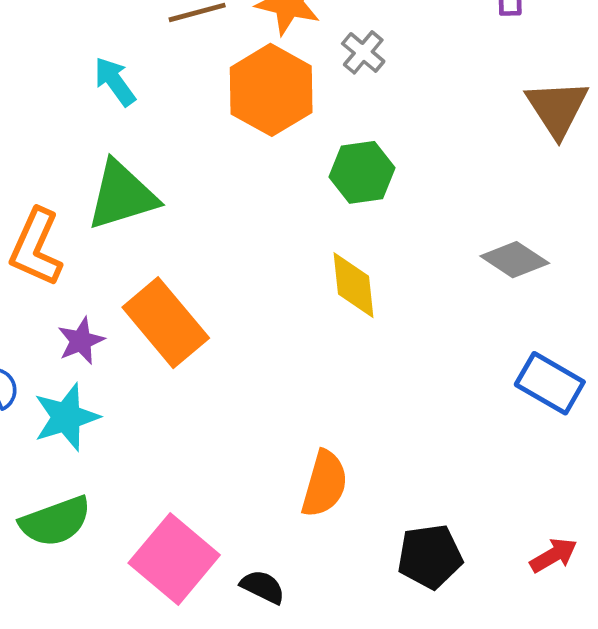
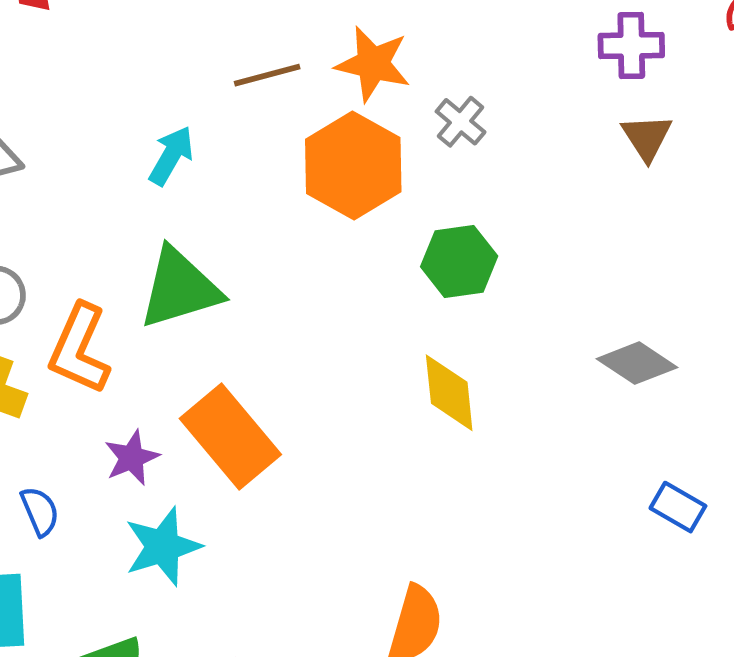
cyan arrow: (115, 81) -> (171, 156), turned 66
brown triangle: (557, 108) -> (647, 137), moved, size x0.7
blue rectangle: (550, 383) -> (678, 507), size x0.7
cyan star: (66, 417) -> (163, 547), moved

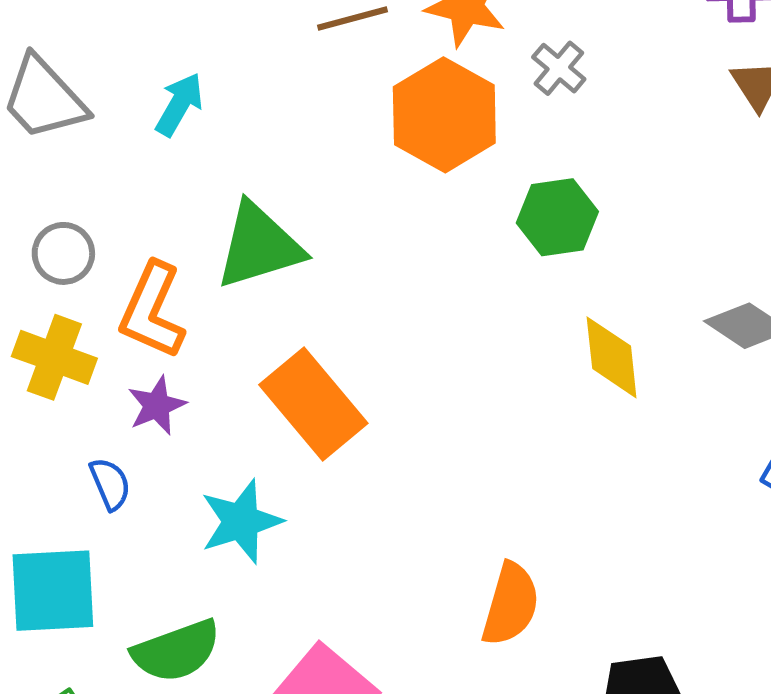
cyan arrow: (171, 156) -> (179, 104), moved
yellow diamond: (449, 393) -> (612, 357), moved
purple star: (132, 458) -> (157, 406), moved

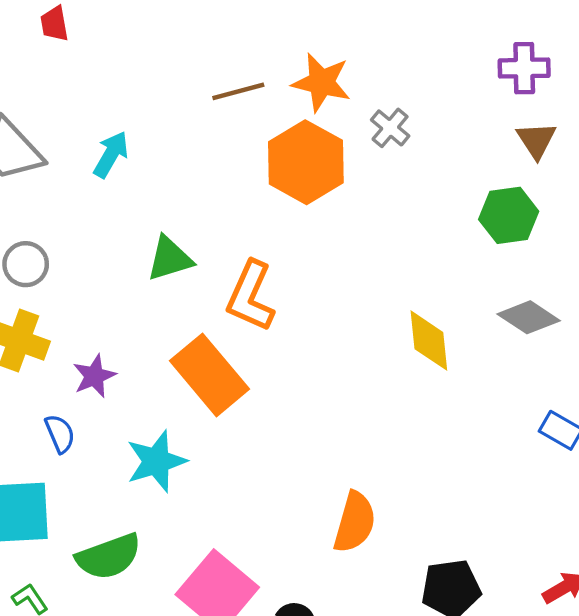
green hexagon: (557, 217) -> (509, 215), moved
green triangle: (259, 246) -> (170, 259), size x0.7
orange L-shape: (152, 311) -> (251, 296), moved

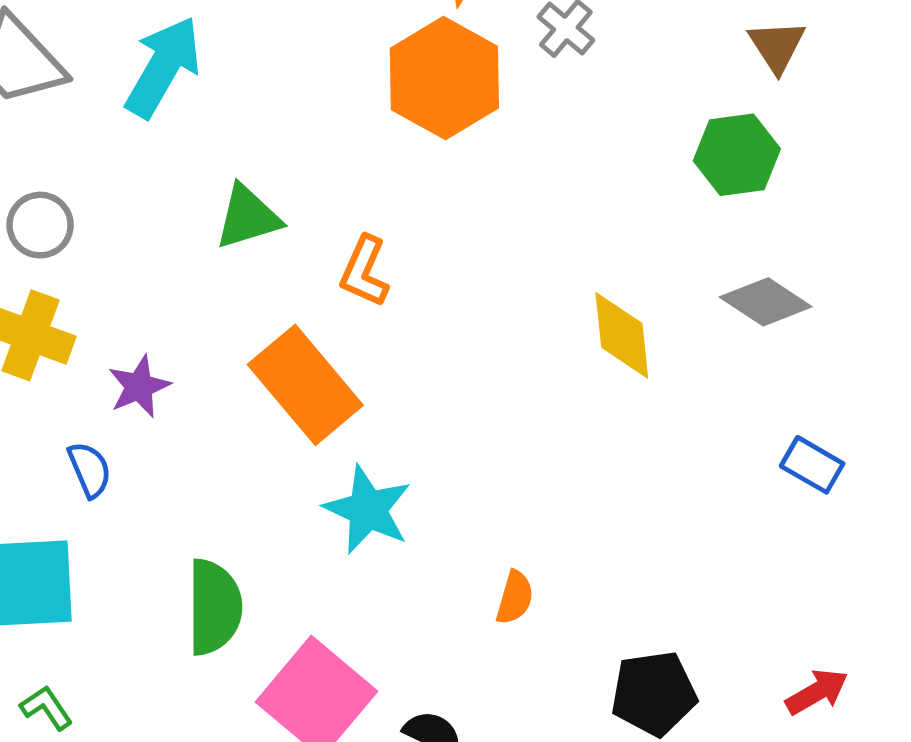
cyan arrow: (111, 154) -> (163, 67), size x1.5
orange L-shape: (251, 296) -> (365, 271), size x0.7
cyan star: (156, 461) -> (368, 510), moved, turned -30
orange semicircle: (355, 522) -> (515, 597), size x0.6
green semicircle: (109, 557) -> (214, 607), moved, turned -70

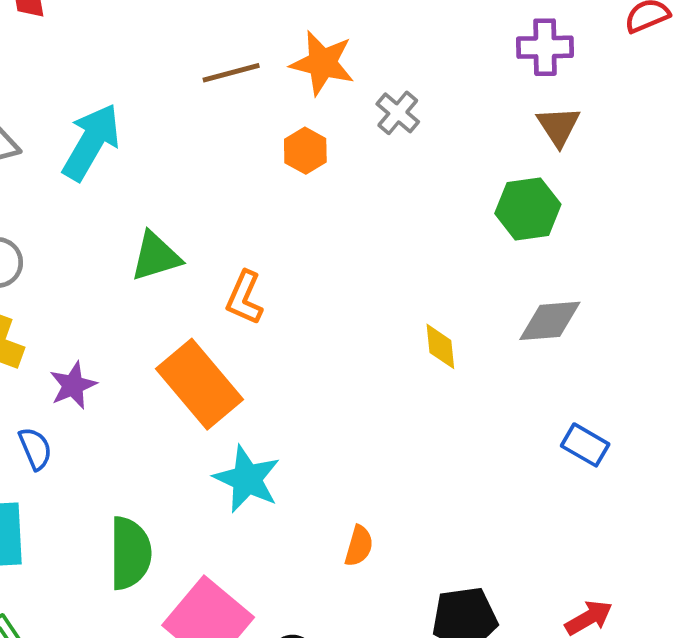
orange hexagon: (444, 78) -> (305, 151), size x0.5
gray diamond: (766, 302) -> (550, 321), turned -38
yellow diamond: (622, 335) -> (440, 346), size x0.7

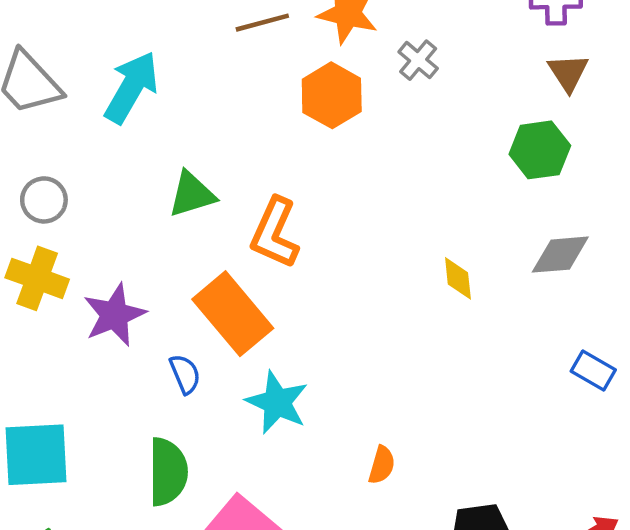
orange hexagon: (305, 151) -> (332, 95), size x1.5
orange L-shape: (245, 298) -> (275, 233), size x1.4
purple star: (73, 385) -> (114, 315), size x1.4
blue semicircle: (35, 449) -> (185, 374), moved

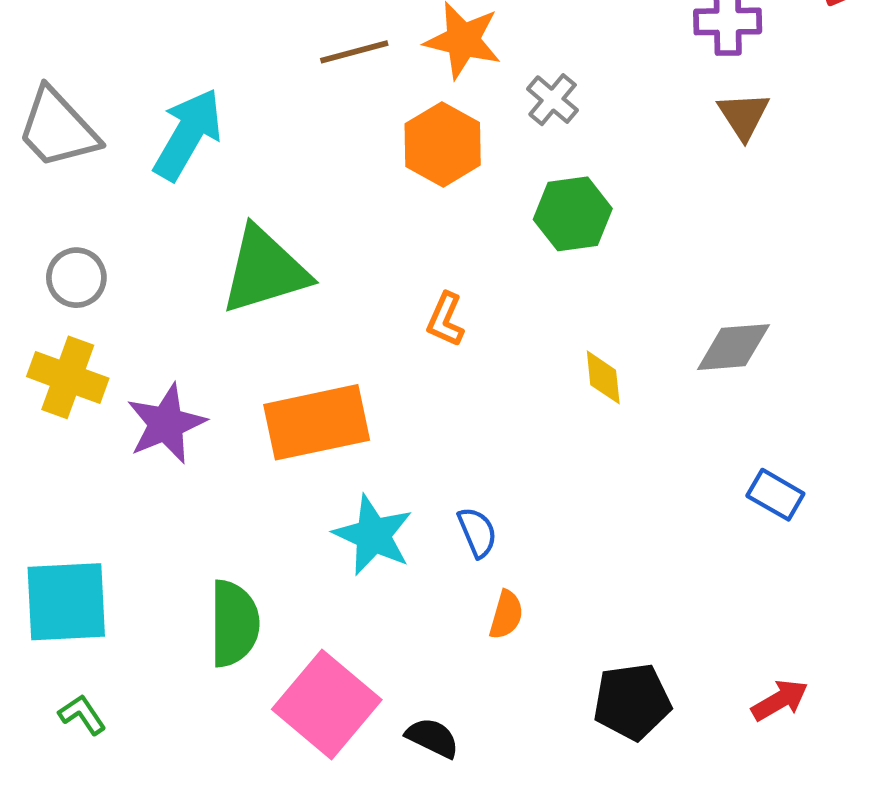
green hexagon: (540, 150) -> (573, 214), moved
green triangle: (192, 194) -> (265, 270), size x1.5
orange L-shape: (275, 233) -> (445, 320), moved, size x0.6
orange rectangle: (233, 314) -> (317, 422), turned -62
blue semicircle: (185, 374) -> (477, 532), moved

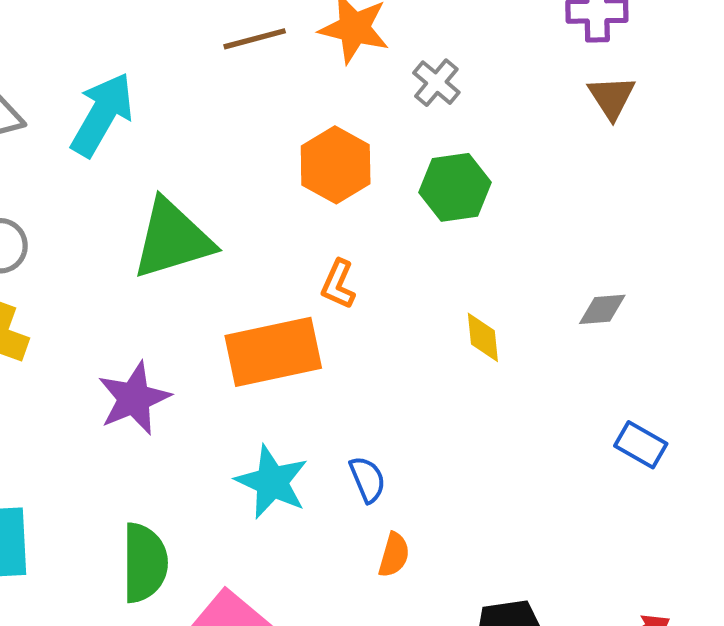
orange hexagon: (443, 144) -> (336, 165), moved
gray diamond: (733, 347) -> (602, 309), size x0.7
orange rectangle: (317, 422) -> (273, 352), moved
purple star: (166, 424) -> (134, 398), moved

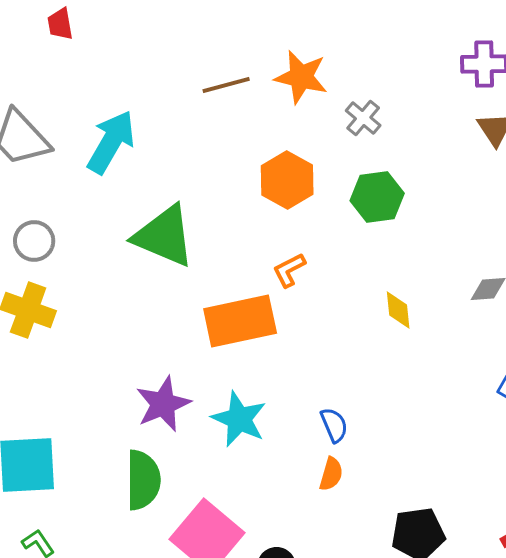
green triangle: (172, 239) -> (164, 236), turned 40
orange L-shape: (338, 284) -> (289, 270), turned 39
purple star: (134, 398) -> (163, 404), moved
blue semicircle: (367, 479) -> (334, 425), moved

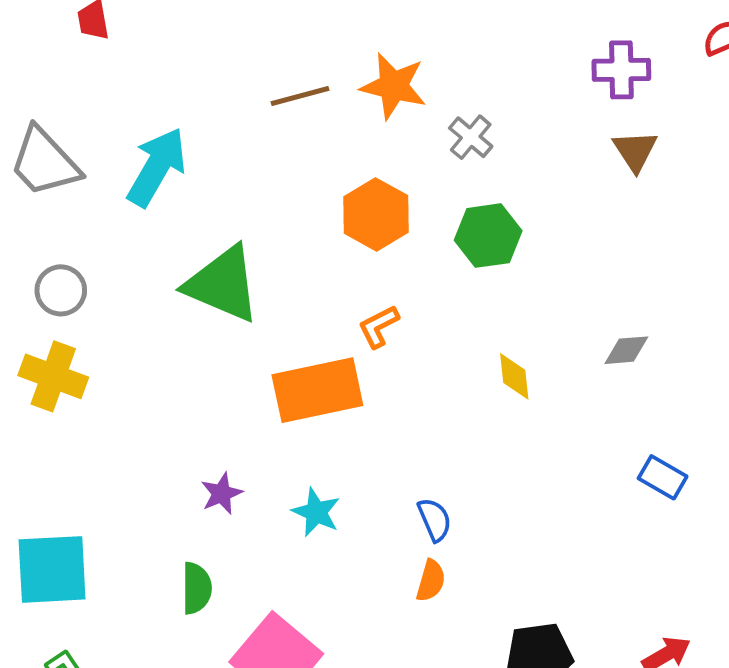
purple star: (163, 404) -> (222, 493), size x0.6
cyan star: (239, 419) -> (316, 512), size x0.7
green semicircle: (143, 480) -> (197, 588), size x0.7

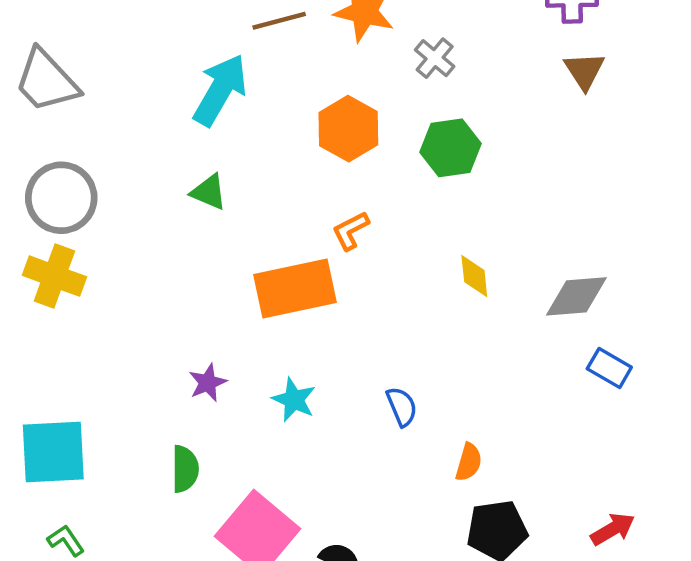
cyan arrow: (157, 167) -> (220, 90), moved
green triangle: (223, 284) -> (209, 192), size x0.5
gray circle: (61, 290) -> (61, 198), size x1.5
gray diamond: (626, 350) -> (576, 296), moved, size x1.5
orange semicircle: (431, 581) -> (469, 462), moved

